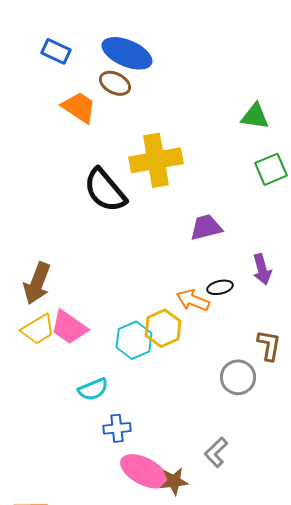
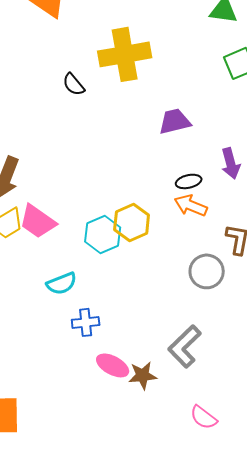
black semicircle: (105, 190) -> (74, 84), size x0.5
orange arrow: (193, 300) -> (191, 205), moved
gray L-shape: (216, 452) -> (185, 346), size x1.4
pink ellipse: (144, 471) -> (113, 365), size x0.7

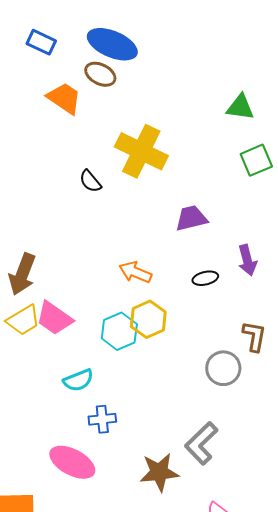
yellow cross: (125, 54) -> (141, 151), turned 36
orange arrow: (191, 205) -> (135, 272), moved
pink ellipse: (113, 365) -> (72, 462), moved, size x1.4
brown star: (143, 375) -> (159, 472), size x1.4

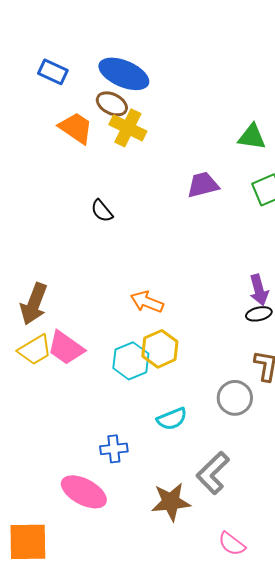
yellow cross: (141, 151) -> (128, 128), moved, size x0.7
purple trapezoid: (191, 218) -> (203, 185), moved
black ellipse: (205, 278) -> (259, 314), moved
cyan semicircle: (78, 380) -> (172, 419), moved

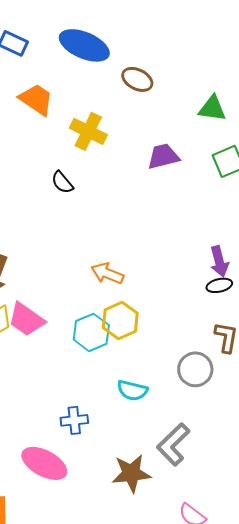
brown ellipse: (112, 104) -> (137, 79), moved
yellow cross: (128, 128) -> (88, 131), moved
cyan semicircle: (172, 419) -> (132, 390), turned 36

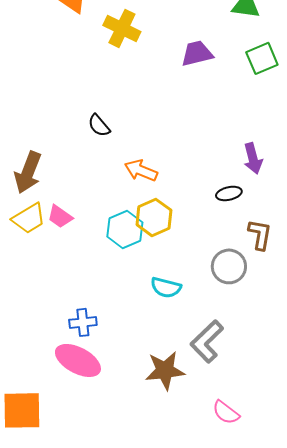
black semicircle: (62, 182) -> (99, 125), moved
black ellipse: (219, 285) -> (229, 193), moved
pink trapezoid: (26, 319) -> (60, 216), size x0.7
blue cross: (74, 420) -> (83, 322), moved

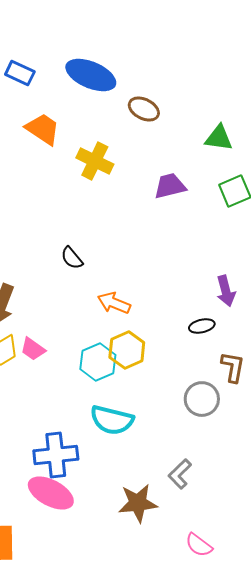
cyan semicircle: (166, 287) -> (112, 420), moved, size x1.4
blue cross: (83, 322) -> (56, 455), size x1.6
gray L-shape: (207, 341) -> (180, 474), size x0.7

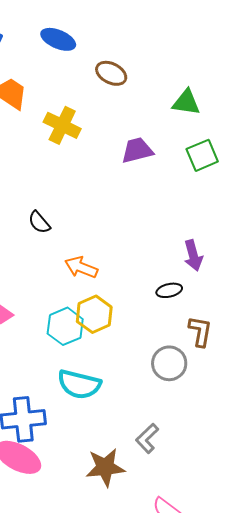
blue ellipse: (91, 75) -> (58, 39), size x0.7

